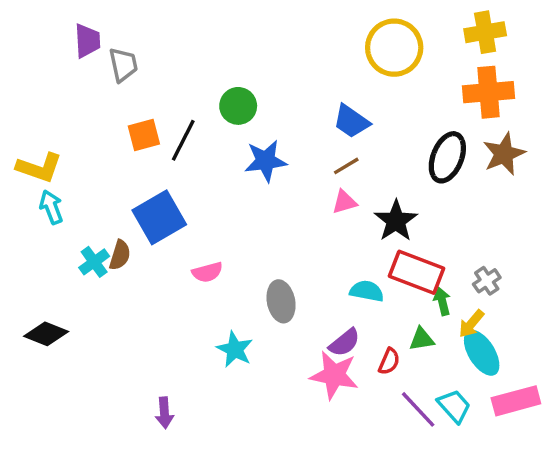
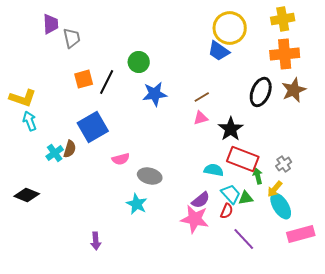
blue trapezoid: (351, 121) -> (219, 51), moved
gray ellipse: (281, 301) -> (150, 176), moved, turned -65
cyan trapezoid: (454, 406) -> (231, 194), moved

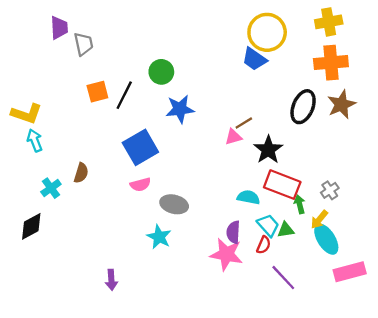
brown line: (202, 97) -> (244, 123), moved
blue square: (93, 127) -> (140, 147), moved
cyan cross: (55, 153) -> (51, 188), moved
black diamond: (27, 195) -> (31, 226), turned -50
purple semicircle: (201, 200) -> (233, 232), turned 132

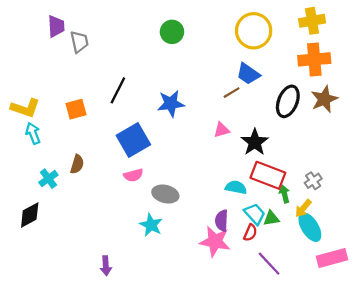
blue trapezoid: (254, 59) -> (248, 74), moved
green circle: (161, 72) -> (172, 32), moved
orange square: (97, 92) -> (76, 109), moved
brown line: (244, 123) -> (232, 93), moved

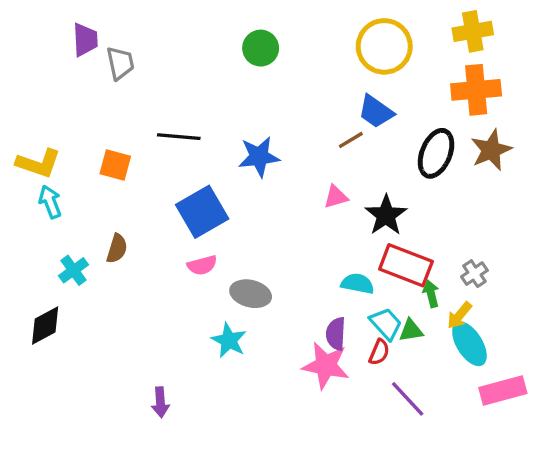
black line: (118, 90) -> (179, 137), turned 68
orange square: (76, 109) -> (115, 165), turned 30

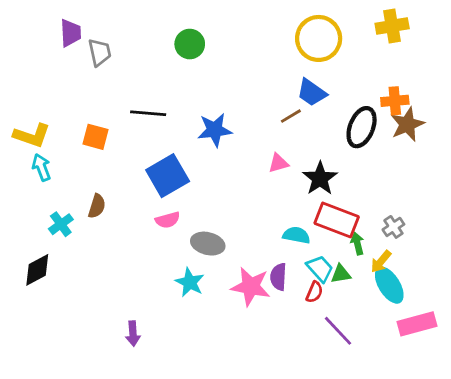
green circle: (261, 48) -> (190, 44), moved
orange cross: (476, 90) -> (395, 101), moved, size x0.7
pink star: (326, 365) -> (251, 286), moved

